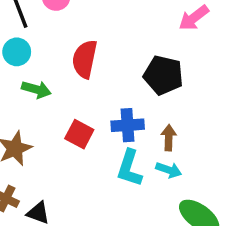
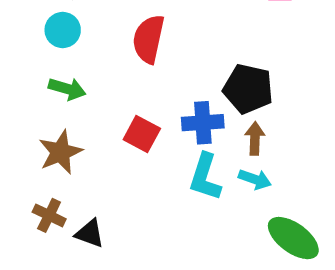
black pentagon: (163, 75) -> (248, 89), moved
green arrow: (36, 89) -> (67, 89), moved

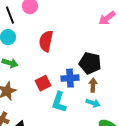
red square: (142, 134) -> (43, 83), turned 35
cyan L-shape: (205, 177) -> (59, 102), moved

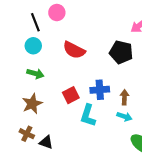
red semicircle: (46, 41) -> (74, 50), turned -75
black pentagon: (90, 63) -> (121, 52), moved

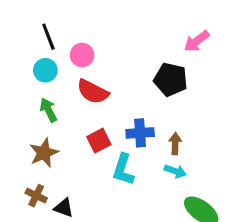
pink circle: (57, 13) -> (82, 55), moved
red semicircle: (74, 50) -> (93, 92), moved
green arrow: (35, 74) -> (48, 110), turned -133

